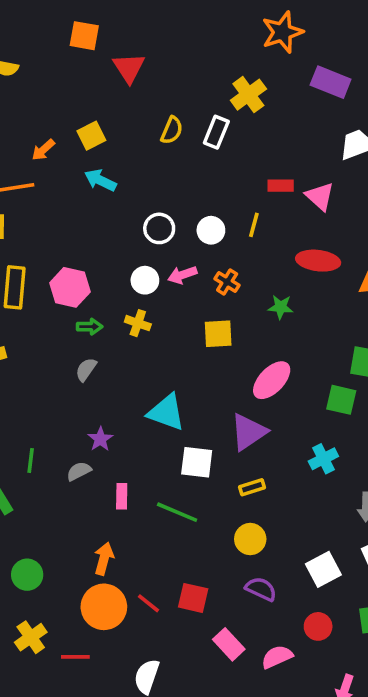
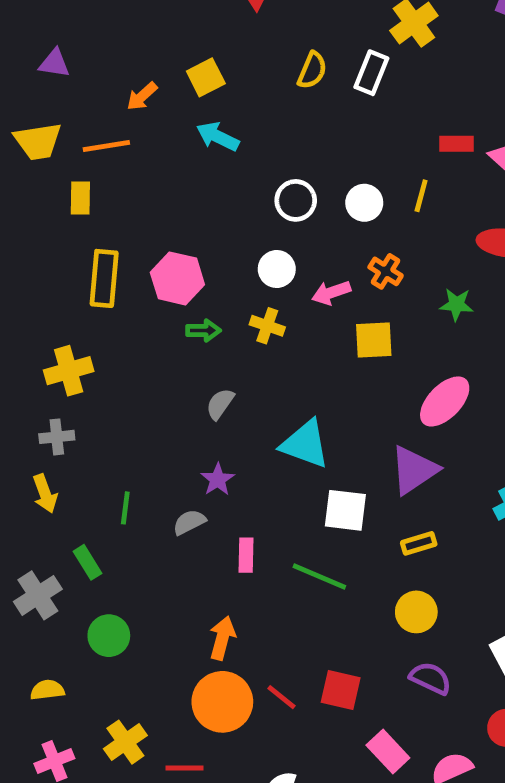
pink arrow: (182, 275) -> (331, 293), moved
gray semicircle: (86, 369) -> (220, 404), moved
green circle: (27, 575) -> (109, 636), moved

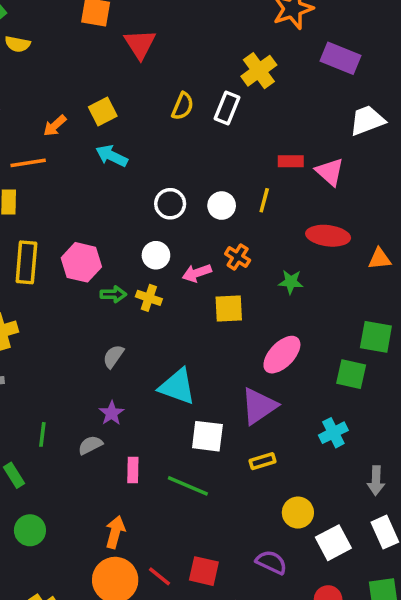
green arrow: (203, 330) -> (113, 294), moved
yellow circle: (416, 612) -> (298, 513), moved

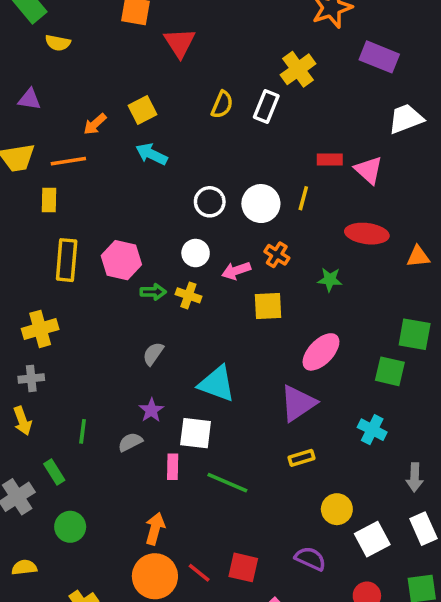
white circle: (222, 206) -> (261, 204), size x1.4
cyan cross: (333, 433) -> (372, 430), turned -36
white square: (207, 436) -> (196, 433), moved

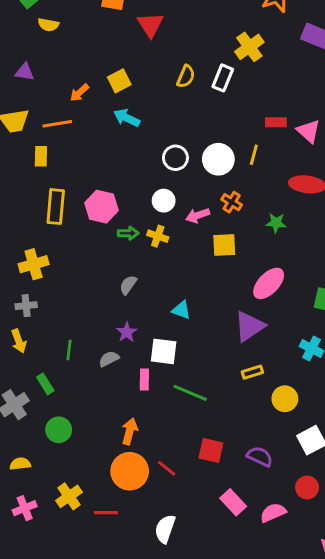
cyan triangle: (217, 384) -> (181, 310), size x0.6
yellow circle: (337, 509) -> (285, 399), moved
red square: (243, 567) -> (211, 451), moved

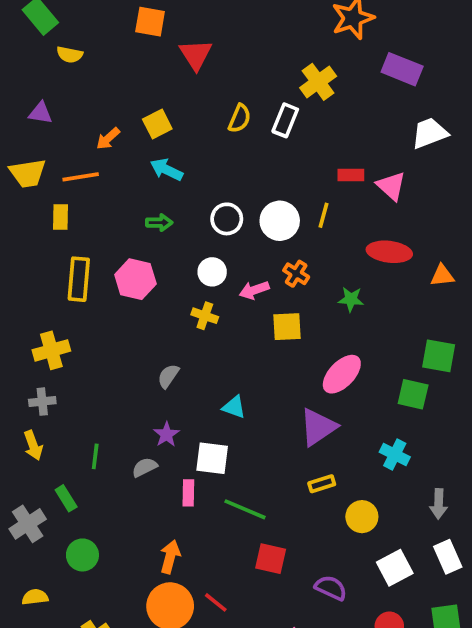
green arrow: (128, 233) -> (159, 223), moved
red square: (211, 451) -> (271, 559), moved

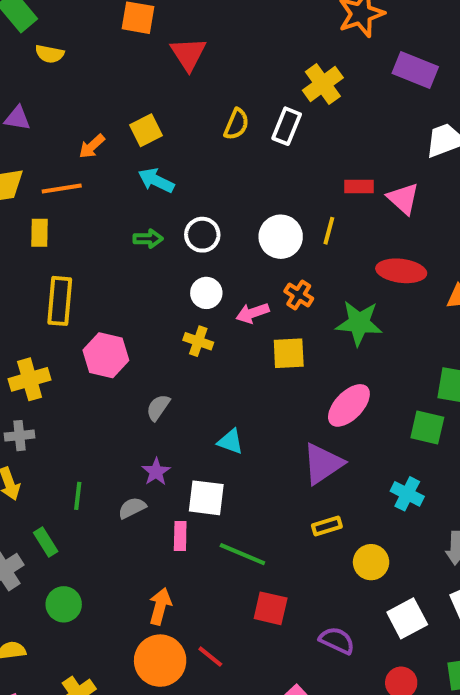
white circle: (227, 219) -> (202, 235), moved
pink hexagon: (135, 279) -> (106, 355), moved
green star: (351, 299) -> (359, 323), size x1.6

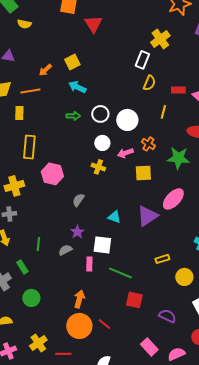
yellow semicircle: (236, 124) -> (149, 83), moved
white circle: (281, 237) -> (127, 120), moved
purple triangle: (323, 464) -> (147, 216), moved

